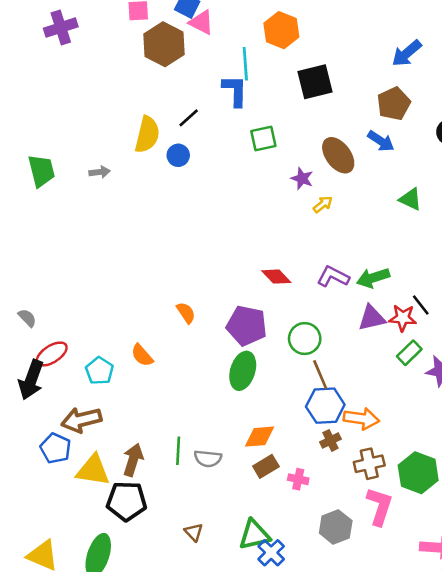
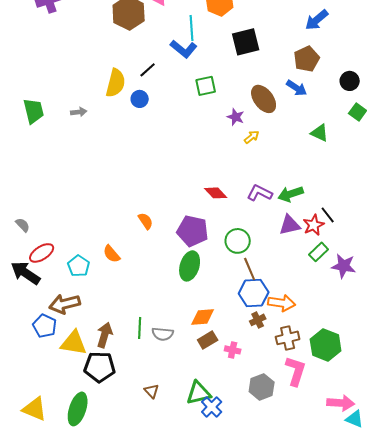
blue L-shape: (235, 91) -> (184, 49), turned 128
red star: (403, 318) -> (314, 225), turned -30
black arrow: (31, 380) -> (26, 273), turned 104

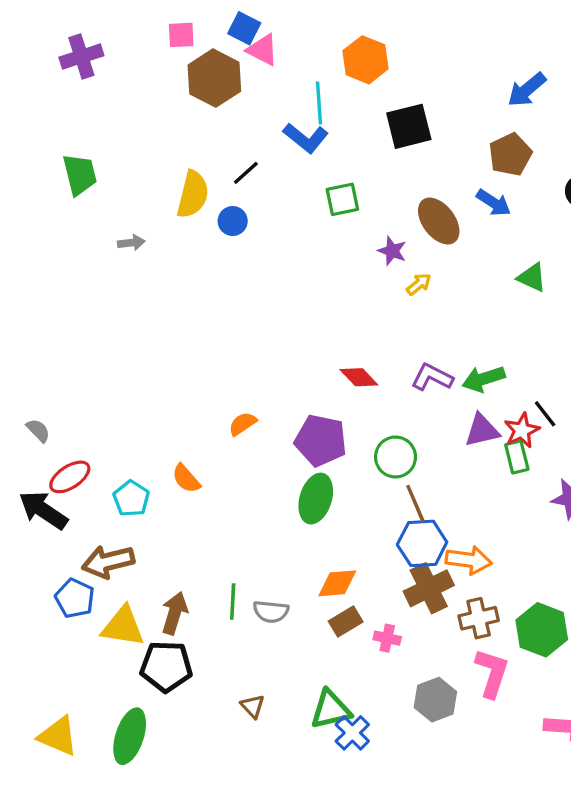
green trapezoid: (34, 111) -> (80, 174), moved
orange semicircle: (146, 221) -> (243, 424), turned -90
green rectangle: (319, 252) -> (517, 457), moved, turned -60
brown cross: (258, 320) -> (429, 588), size x1.8

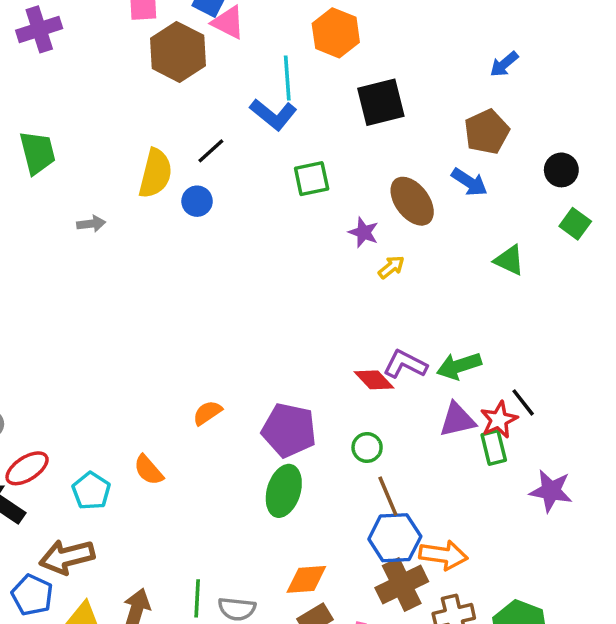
blue arrow: (527, 90) -> (504, 64), size x0.7
red diamond: (359, 377) -> (374, 380), moved
green circle: (396, 457) -> (367, 448), size x0.7

